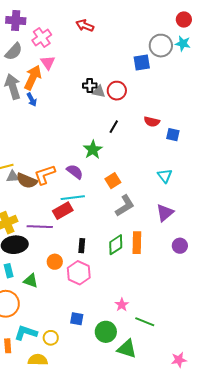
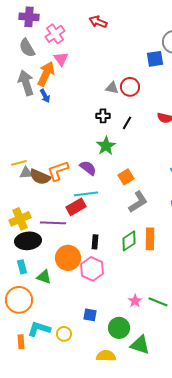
gray semicircle: (14, 52) -> (27, 48), turned 108
black cross: (90, 86) -> (103, 116), moved
orange circle: (55, 262) -> (68, 258), size x1.6
green line: (145, 322) -> (158, 302), moved
yellow semicircle: (38, 360) -> (106, 356), moved

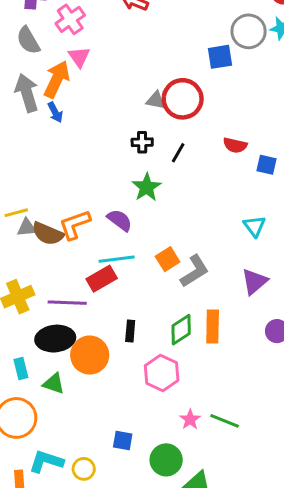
red circle: (130, 87) -> (183, 99), size x1.4
orange square: (126, 177) -> (168, 259), moved
black ellipse: (28, 241) -> (55, 339), moved
pink hexagon: (92, 269) -> (162, 373), moved

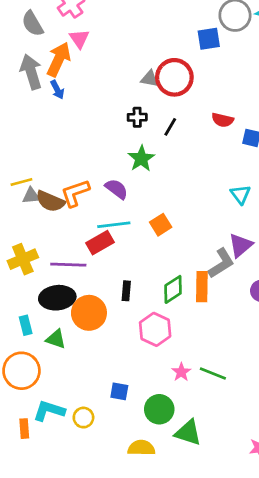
gray L-shape: (195, 271) -> (221, 263), moved

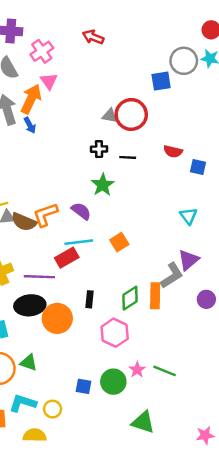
black line: (170, 127) -> (128, 157), turned 63
green triangle: (56, 339) -> (29, 363), moved
green circle: (159, 409) -> (113, 382), moved
yellow semicircle: (141, 448) -> (35, 435), moved

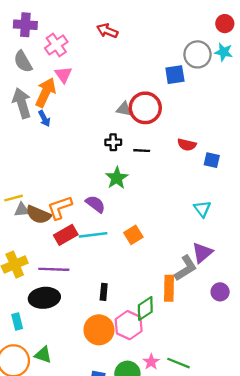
red rectangle: (67, 258) -> (66, 235), moved
green diamond: (130, 298) -> (145, 308), moved
orange circle: (57, 318) -> (99, 330), moved

